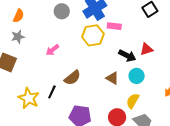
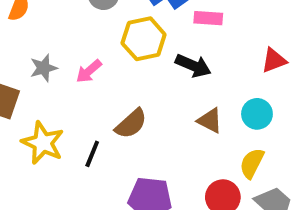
yellow hexagon: (93, 35) -> (144, 39), moved
gray star: (18, 37) -> (44, 68), moved
black arrow: (127, 56) -> (193, 66), moved
yellow star: (29, 98) -> (43, 143), moved

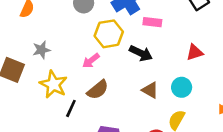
pink arrow: (89, 71) -> (91, 61), moved
yellow star: (43, 143) -> (53, 84), moved

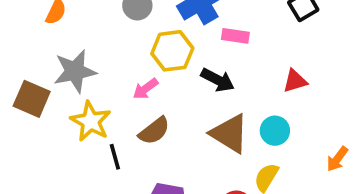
gray star: (41, 50) -> (75, 71), size x1.6
brown triangle: (150, 90) -> (229, 134), size x1.6
black line: (71, 108) -> (115, 157), turned -42

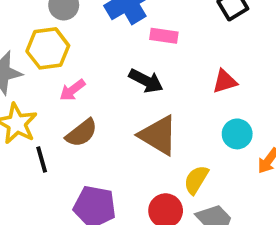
yellow hexagon: (172, 51) -> (48, 48), moved
cyan circle: (275, 131) -> (237, 134), moved

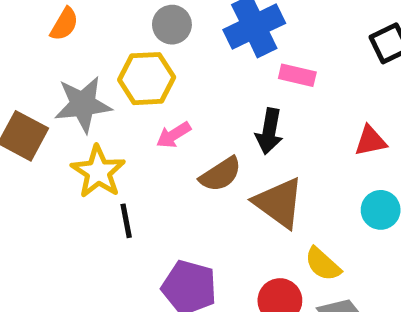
black arrow: (146, 81) -> (269, 131), turned 68
brown semicircle: (82, 133) -> (220, 174), moved
yellow semicircle: (196, 180) -> (323, 264), turned -84

